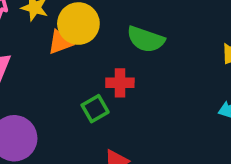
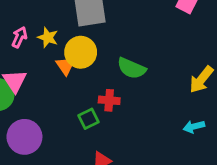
orange triangle: (60, 42) -> (65, 66), turned -48

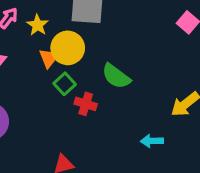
green square: (89, 119) -> (65, 84), moved, turned -30
cyan arrow: (194, 127) -> (152, 141), moved

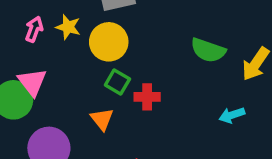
orange triangle: (49, 58) -> (102, 119), moved
green semicircle: (116, 76) -> (208, 50), moved

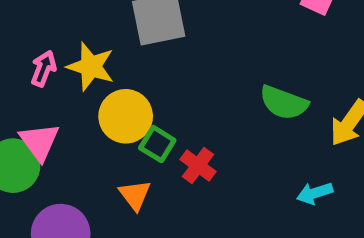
yellow star: (68, 27) -> (91, 66), size x1.4
yellow circle: (109, 42) -> (126, 116), moved
red cross: (147, 97) -> (198, 166), turned 35

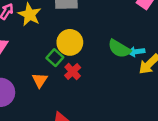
yellow circle: (126, 116) -> (70, 42), moved
cyan arrow: (315, 193) -> (136, 52), moved

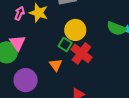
red cross: (73, 72) -> (81, 53), size x1.5

